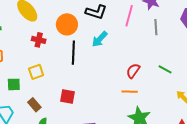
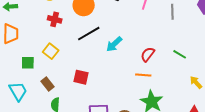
cyan arrow: (100, 39) -> (114, 44), moved
black line: (73, 53) -> (89, 34), turned 55
yellow square: (36, 72) -> (51, 51), turned -35

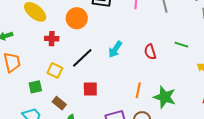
black line: (89, 34) -> (82, 58), moved
red semicircle: (148, 54) -> (150, 52), turned -42
orange line: (143, 75) -> (138, 90), moved, turned -70

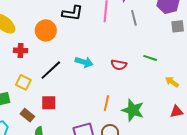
cyan arrow: (115, 49) -> (84, 62), turned -108
red semicircle: (150, 52) -> (119, 65), turned -63
red square: (90, 89) -> (49, 103), moved

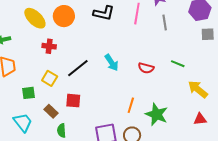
orange circle: (46, 30) -> (64, 16), moved
cyan arrow: (84, 62) -> (112, 63), turned 36
yellow arrow: (172, 82) -> (198, 89), size x1.5

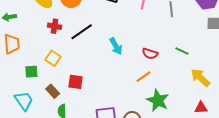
black line: (78, 68) -> (82, 32), moved
orange line: (131, 105) -> (143, 77), moved, turned 35

